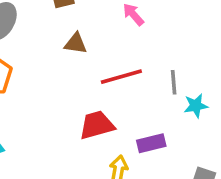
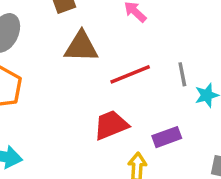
brown triangle: (76, 44) -> (81, 47), size x1.5

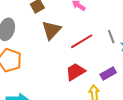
brown triangle: (81, 47) -> (51, 30), turned -40

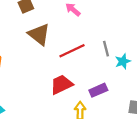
brown triangle: (51, 30) -> (39, 34), turned -40

